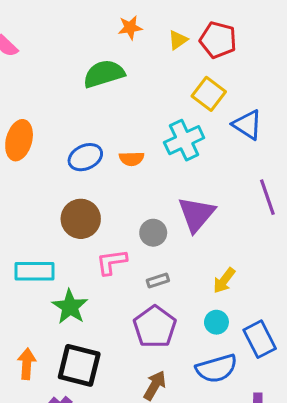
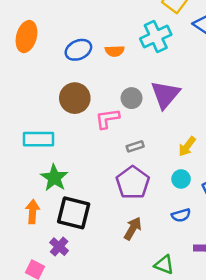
gray circle: (153, 233) -> (132, 98), moved
pink L-shape: (112, 262) -> (107, 119), moved
green star: (70, 307) -> (54, 178), moved
blue semicircle: (216, 368) -> (181, 215), size x0.6

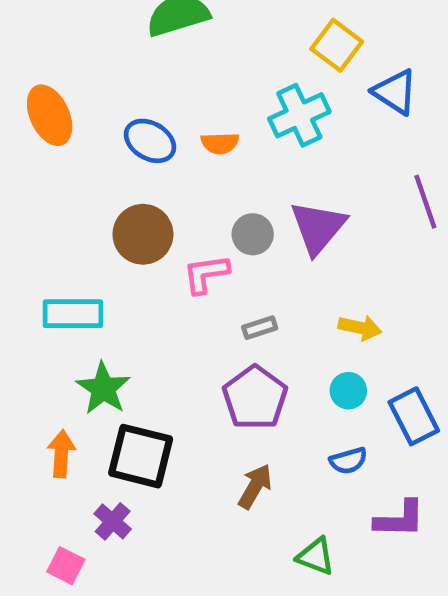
orange ellipse: (26, 37) -> (50, 115), turned -40
blue ellipse: (78, 50) -> (150, 141), turned 55
yellow arrow: (187, 146) -> (360, 328), turned -115

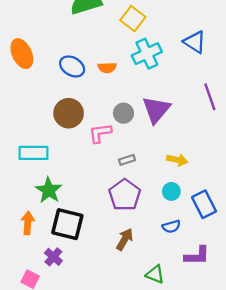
yellow square: (337, 45) -> (133, 19), moved

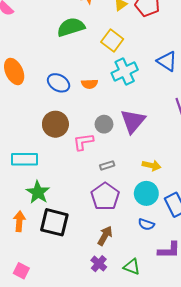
cyan circle: (171, 191) -> (146, 193), size x1.5
blue semicircle: (171, 226) -> (146, 224), turned 35
purple cross: (53, 257) -> (99, 264), moved

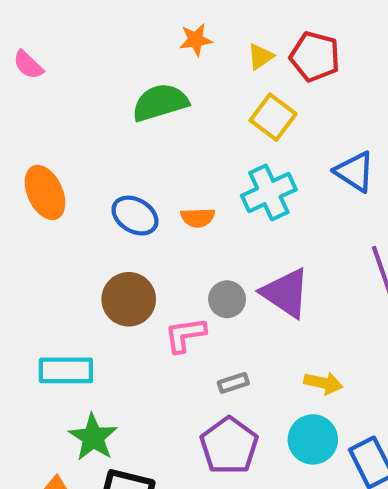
yellow square: (112, 40) -> (273, 117), moved
purple triangle: (133, 121) -> (286, 293), turned -36

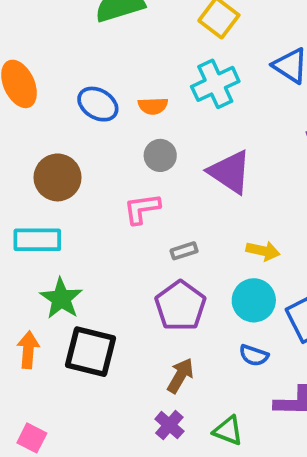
brown circle: (129, 299) -> (58, 177), moved
gray circle: (227, 299) -> (160, 155), moved

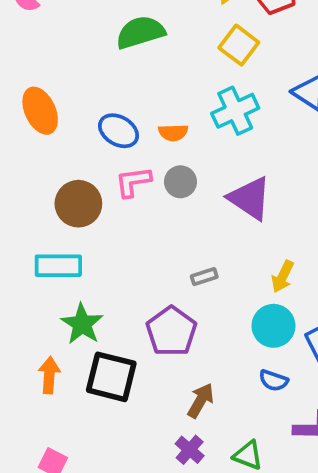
pink L-shape: (142, 209) -> (133, 182), moved
yellow arrow: (263, 251) -> (283, 277), turned 104
purple pentagon: (180, 306) -> (171, 331), moved

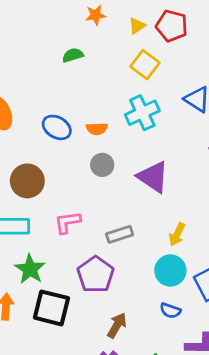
green semicircle: (140, 32) -> (73, 55), size x0.6
pink L-shape: (133, 182) -> (67, 222), moved
gray rectangle: (204, 277) -> (120, 234), size x1.4

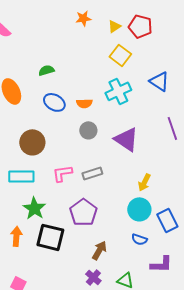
green semicircle: (73, 55) -> (46, 70), moved
gray rectangle: (120, 234) -> (92, 173), moved

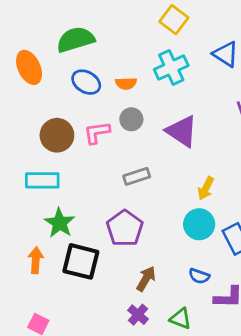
green semicircle: (46, 70) -> (76, 40), size x1.8
pink L-shape: (62, 173) -> (97, 133), moved
blue semicircle: (139, 239) -> (199, 276), moved

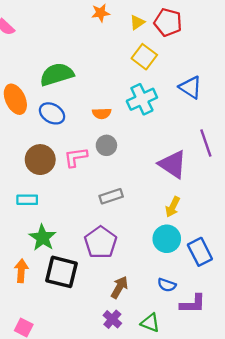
blue ellipse: (86, 82) -> (52, 113), moved
purple triangle: (182, 131) -> (173, 164), moved
cyan rectangle: (42, 180) -> (27, 200), size x0.7

